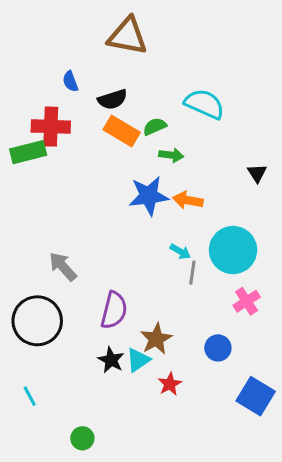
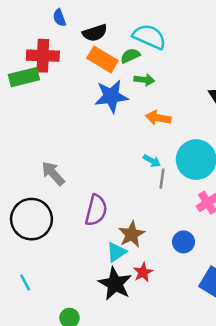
cyan semicircle: (204, 104) -> (149, 37), moved
blue star: (149, 196) -> (111, 96), moved
black star: (111, 360) -> (115, 284), moved, size x1.5

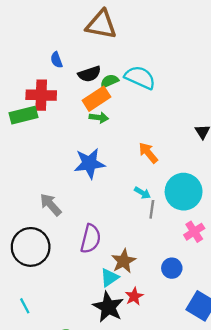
green semicircle: (130, 56) -> (109, 81), moved
orange rectangle: (102, 59) -> (96, 99), turned -64
green arrow: (144, 80) -> (99, 118), moved
blue star: (111, 96) -> (89, 163), moved
orange arrow: (158, 118) -> (148, 153), turned 40

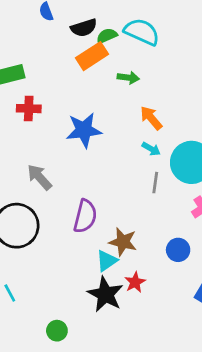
red cross: (41, 95) -> (29, 109), moved, size x0.7
green arrow: (99, 118) -> (128, 78), moved
cyan arrow: (142, 193) -> (151, 149), moved
brown star: (124, 261) -> (123, 242), turned -30

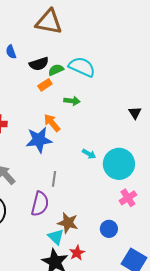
orange rectangle: (92, 56) -> (45, 85), size x0.6
orange arrow: (151, 118) -> (52, 123), moved
gray line: (155, 183) -> (54, 179), moved
cyan triangle: (107, 261) -> (56, 237), turned -42

